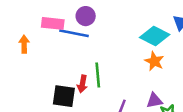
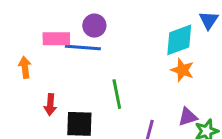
cyan diamond: (155, 36) -> (179, 40), turned -40
red arrow: (82, 84) -> (50, 105), moved

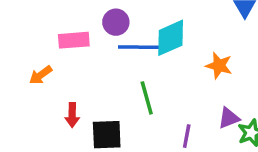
cyan diamond: (179, 40) -> (171, 38), moved
blue line: (83, 48) -> (139, 47), moved
orange arrow: (25, 67) -> (41, 75), turned -114

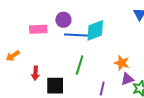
orange star: (219, 66) -> (122, 63), moved
orange arrow: (41, 75) -> (13, 56), moved
green line: (147, 98) -> (80, 65), turned 30

